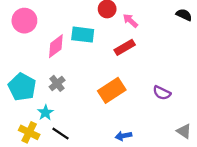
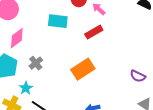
pink diamond: (56, 46) -> (17, 38), moved
purple semicircle: (162, 93) -> (138, 76), moved

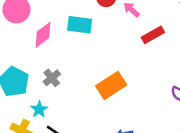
red rectangle: (94, 32) -> (153, 35), moved
pink diamond: (17, 38) -> (43, 35), moved

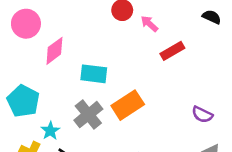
cyan rectangle: (80, 25) -> (94, 74), moved
gray cross: (52, 78) -> (88, 115), moved, size x1.5

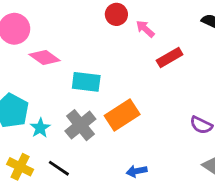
pink diamond: (54, 51) -> (45, 58), turned 72
cyan star: (50, 131) -> (40, 128), moved

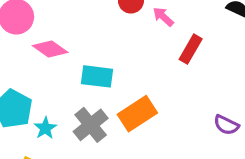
red rectangle: (170, 58) -> (191, 49), turned -30

